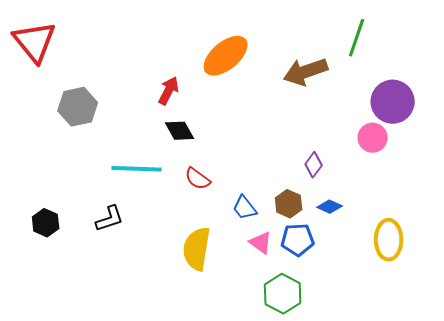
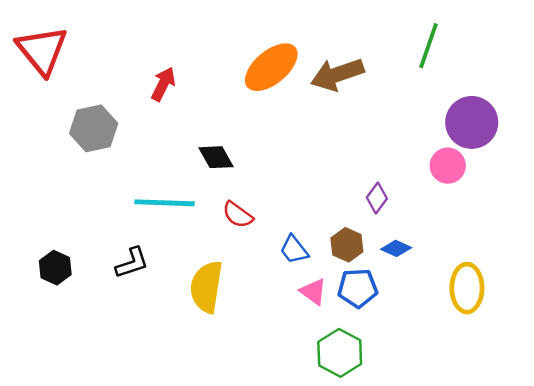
brown arrow: (306, 72) -> (337, 74), moved
red arrow: (169, 91) -> (163, 84), moved
yellow semicircle: (197, 249) -> (206, 287), moved

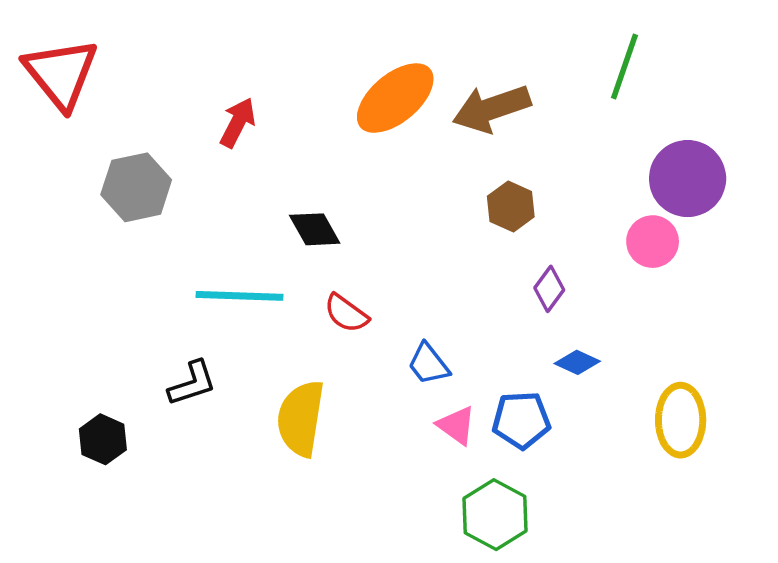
brown hexagon: (347, 245) -> (511, 207), moved
black hexagon: (55, 268) -> (103, 439), moved

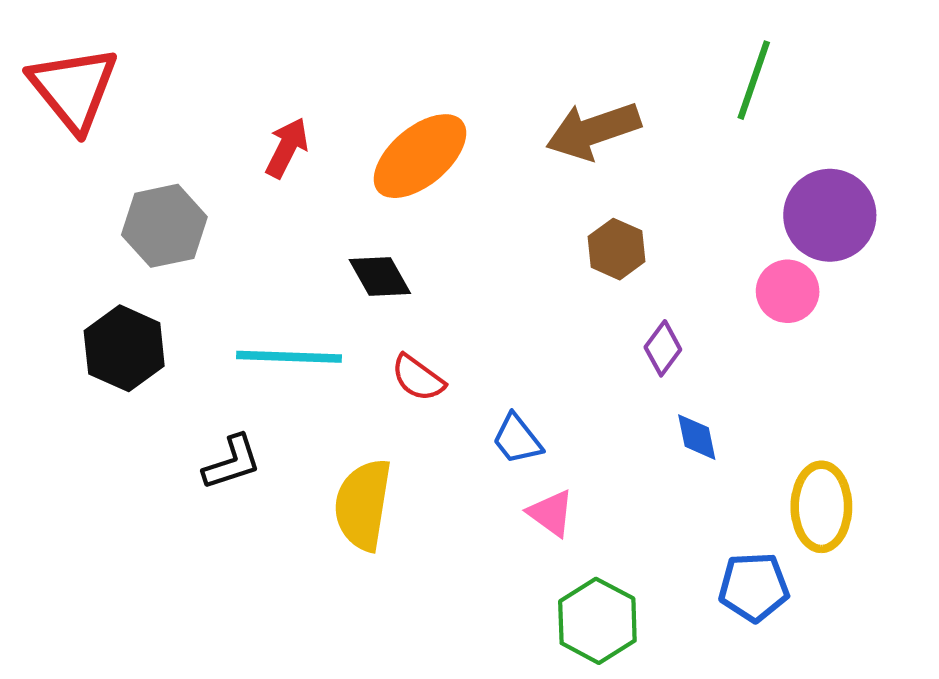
orange ellipse: (395, 98) -> (420, 156), moved
blue diamond: (577, 362) -> (697, 437), turned 54
blue pentagon: (521, 420) -> (754, 587), moved
black hexagon: (103, 439) -> (124, 348), moved, size x1.4

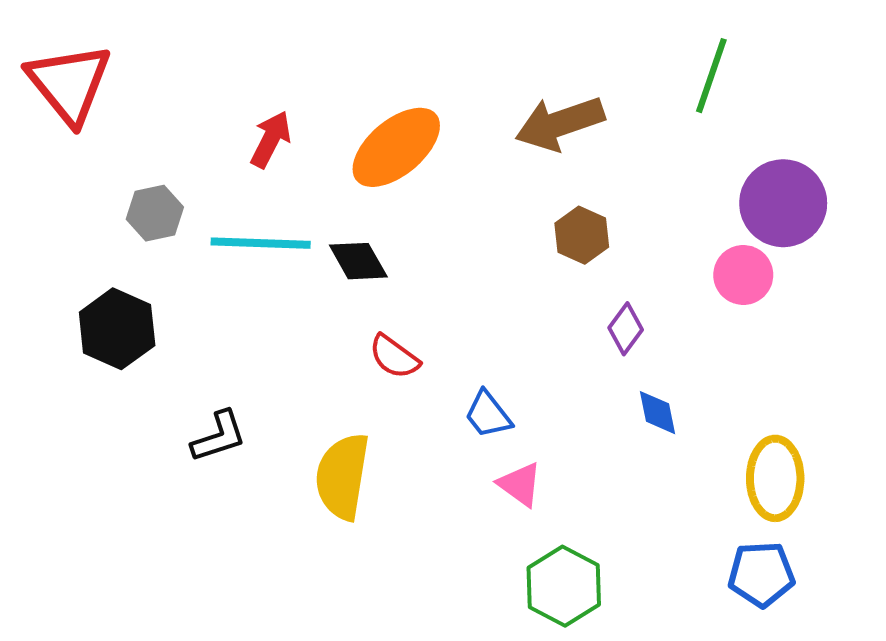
gray hexagon: (164, 226) -> (155, 213), size x0.7
cyan line: (289, 357) -> (261, 243), moved
blue pentagon: (754, 587) -> (761, 574), moved

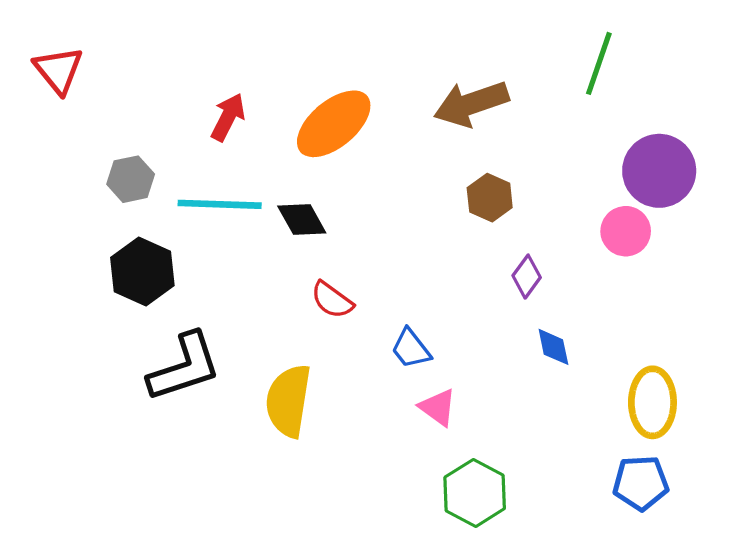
red triangle: (69, 84) -> (58, 70), size x0.7
black hexagon: (117, 329) -> (142, 271), moved
black L-shape: (219, 437) -> (184, 367), size x1.6

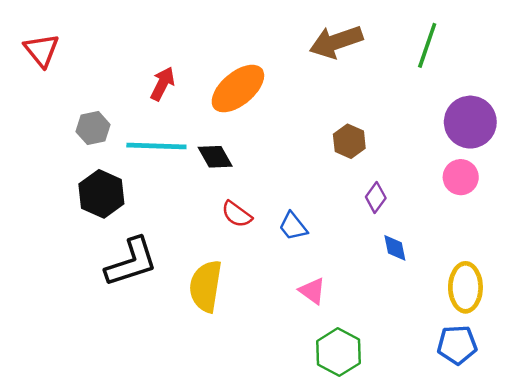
brown arrow: (471, 104) -> (336, 42), moved
pink circle: (626, 231) -> (461, 177), moved
blue trapezoid: (411, 349) -> (293, 226), moved

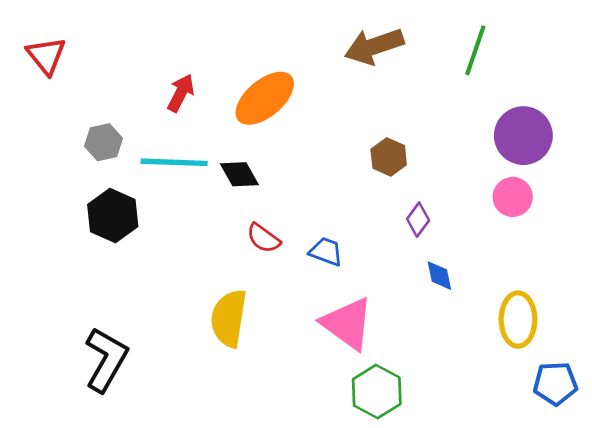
blue trapezoid: (293, 226) -> (326, 252), turned 148
black L-shape: (131, 262) -> (106, 360), moved, turned -42
pink triangle: (312, 291) -> (347, 324), size x1.8
blue pentagon: (457, 345) -> (555, 384), moved

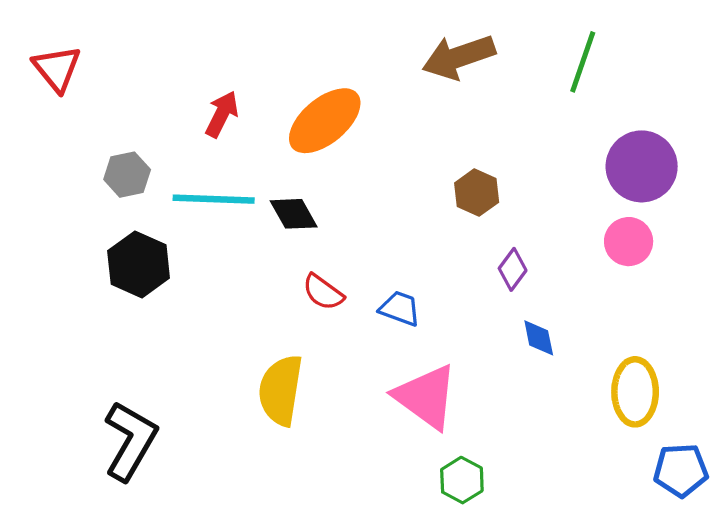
green hexagon: (377, 392) -> (462, 480), size x0.7

